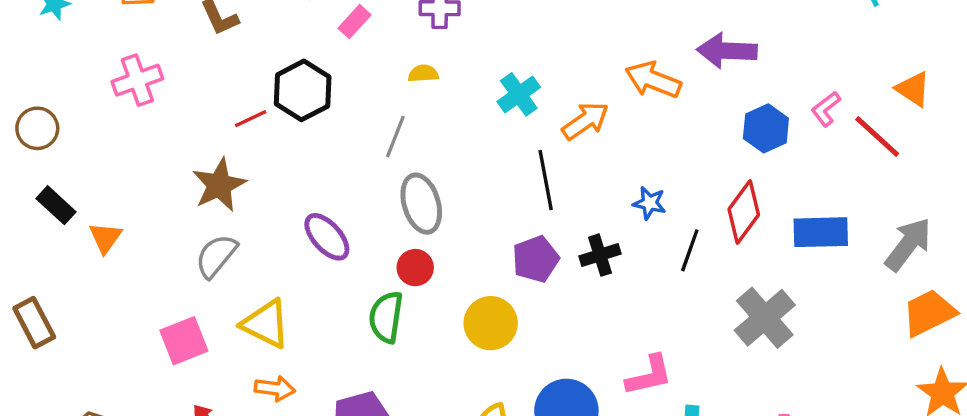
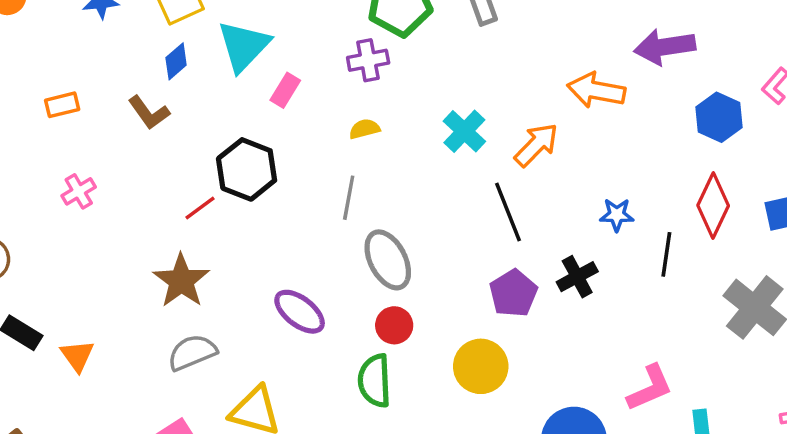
pink cross: (137, 80) -> (79, 191), size x0.7
gray semicircle: (216, 256) -> (192, 352), turned 39

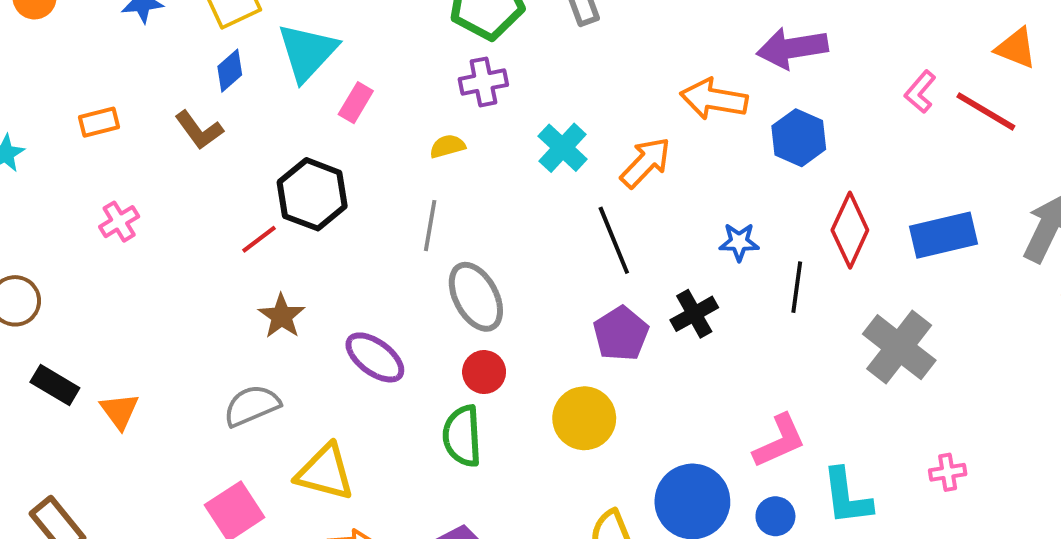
purple cross: (368, 60) -> (483, 82), moved
blue hexagon: (719, 117) -> (799, 138), moved
brown star: (181, 281) -> (282, 316), moved, size x0.7

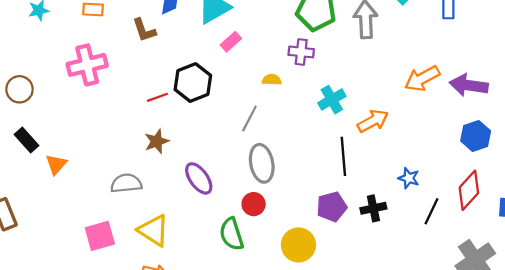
orange arrow: (714, 99) -> (422, 78), moved, turned -56
blue hexagon: (799, 138) -> (476, 136), moved
pink cross: (119, 222) -> (87, 65), size x1.8
green semicircle: (462, 436) -> (232, 234), turned -32

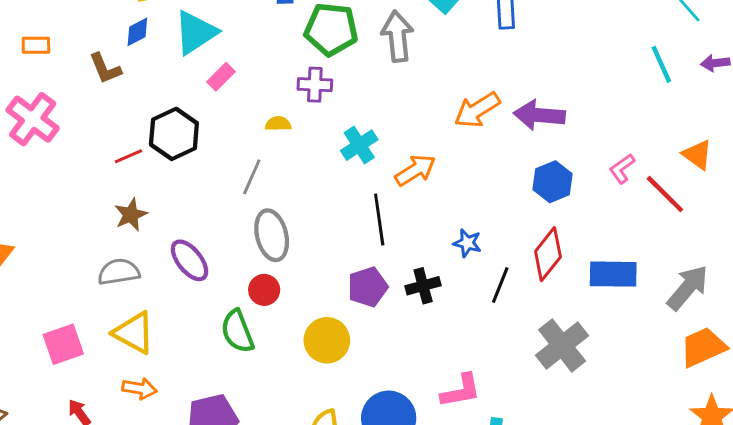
pink cross: (87, 65) -> (33, 119), turned -36
gray semicircle: (126, 183) -> (119, 272), moved

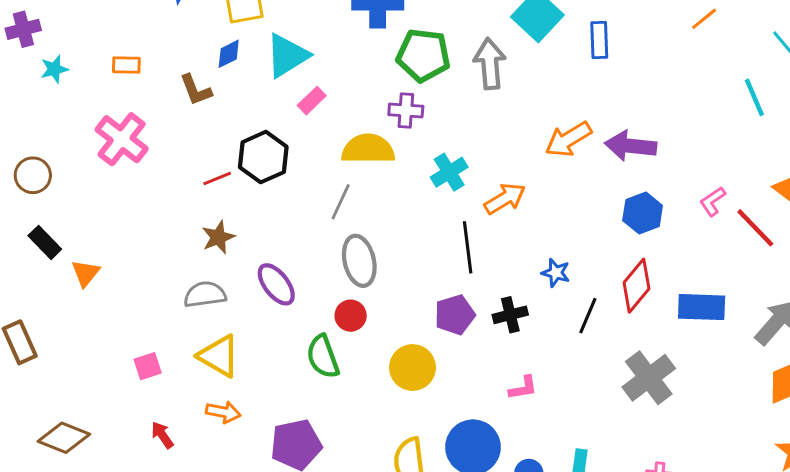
yellow semicircle: (278, 124) -> (368, 149), size x2.0
pink square: (63, 344) -> (148, 366), size x0.7
pink L-shape: (461, 391) -> (523, 388), moved, size x0.7

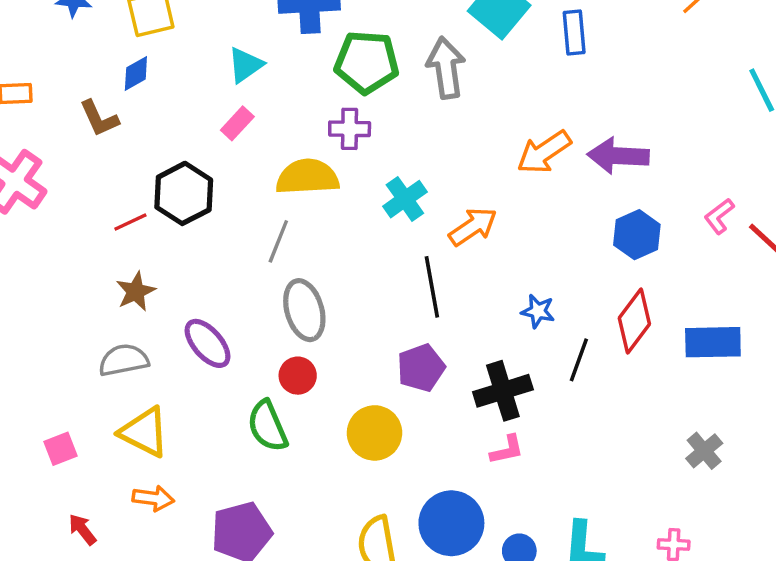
cyan triangle: (287, 56) -> (245, 65), moved, size x0.7
black cross: (510, 315) -> (503, 391), moved, size x1.4
gray cross: (649, 378) -> (704, 451), moved, size x0.6

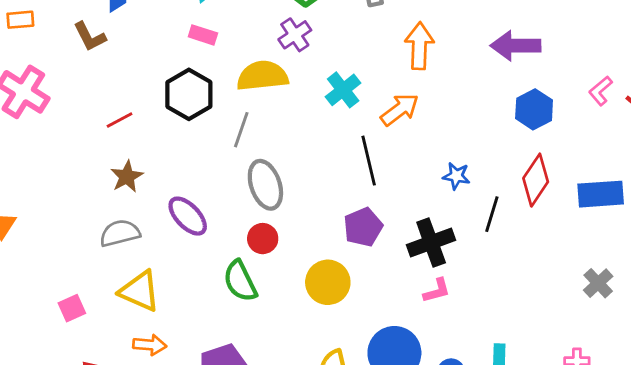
pink rectangle: (237, 123) -> (203, 35), turned 68
purple cross: (350, 129) -> (295, 35), turned -32
orange arrow: (544, 152) -> (419, 46), moved, turned 129
black hexagon: (184, 193) -> (189, 94), moved

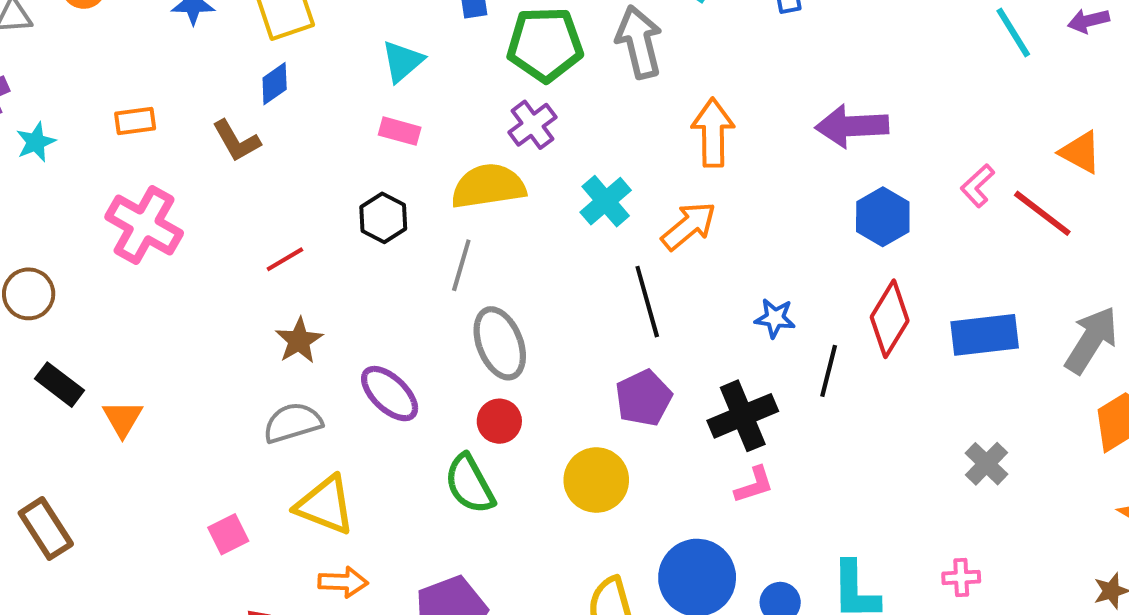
black hexagon: (189, 94) -> (383, 218), size x0.7

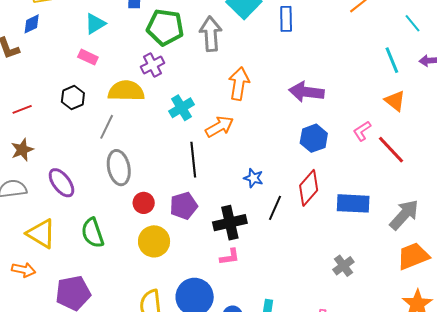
orange triangle: (1080, 152) -> (395, 101), moved
red circle: (499, 421) -> (144, 203), moved
yellow triangle: (325, 505) -> (41, 234), moved

